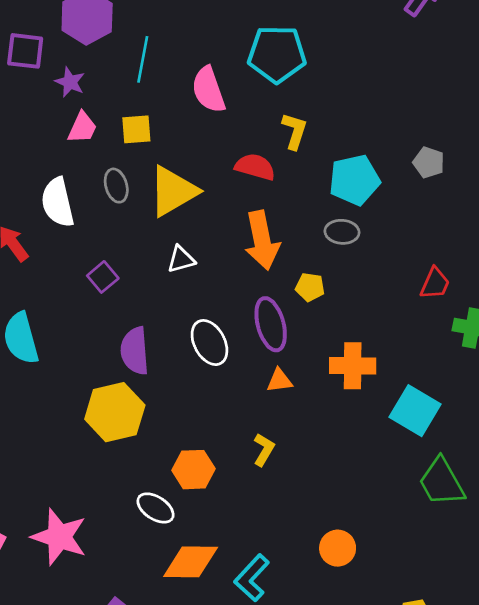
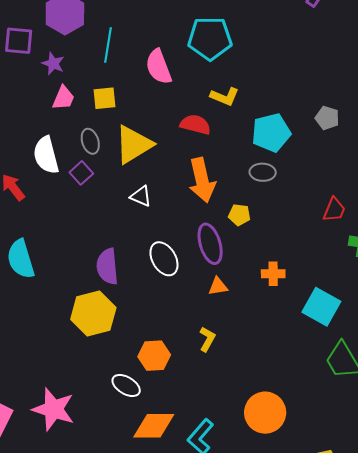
yellow L-shape: (294, 131) -> (225, 97), turned 96
white triangle: (181, 259) -> (141, 196), turned 40
purple square: (103, 277) -> (81, 173), moved
orange cross: (353, 366) -> (273, 274), size x0.7
orange circle: (338, 548) -> (265, 413), size x1.5

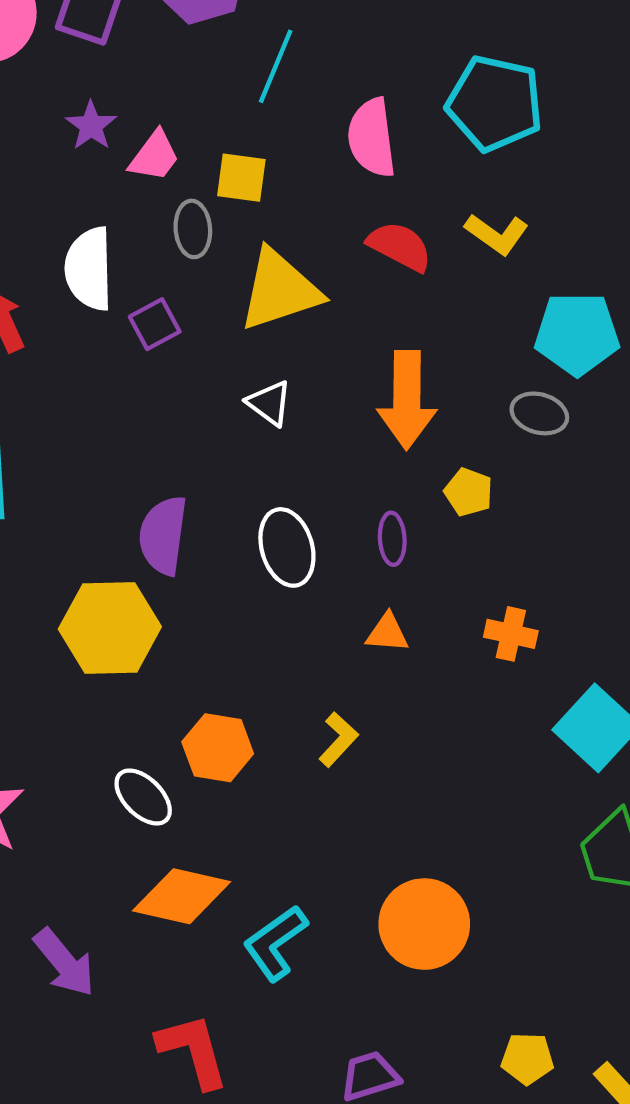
purple star: (53, 64) -> (91, 126), moved
red semicircle: (195, 124) -> (400, 246), moved
gray ellipse: (90, 141) -> (193, 229), moved
purple ellipse: (210, 244) -> (392, 539), size x0.6

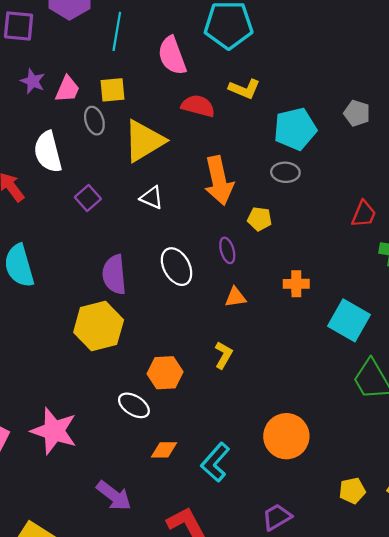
purple square: (155, 324) -> (88, 198), moved
orange diamond: (182, 896) -> (164, 450), size x0.6

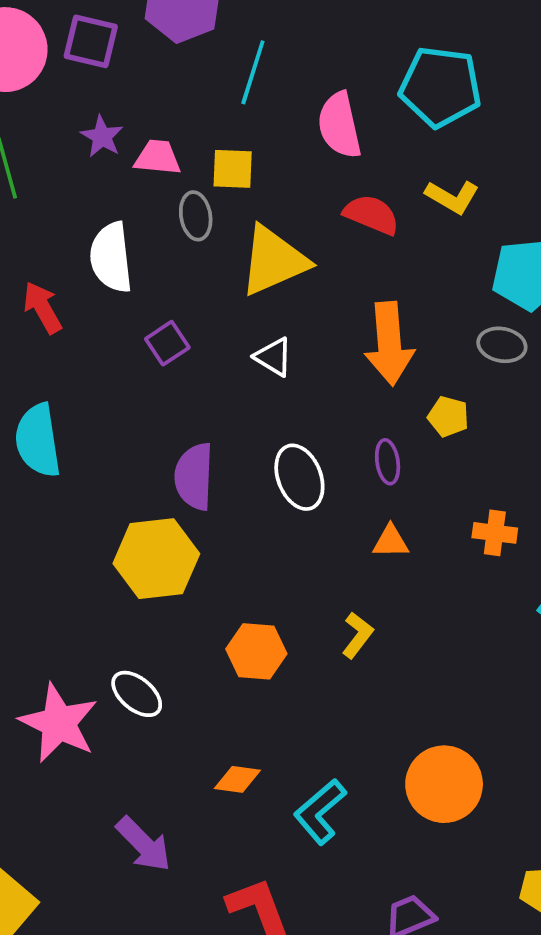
pink trapezoid: (67, 89) -> (158, 157), turned -116
white ellipse: (134, 405) -> (137, 694), moved

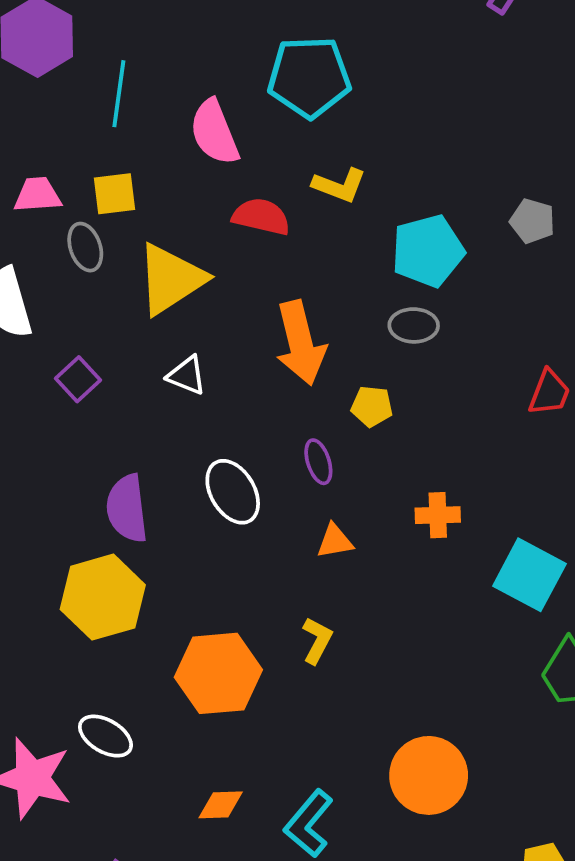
orange hexagon: (256, 651) -> (218, 673), size x1.4

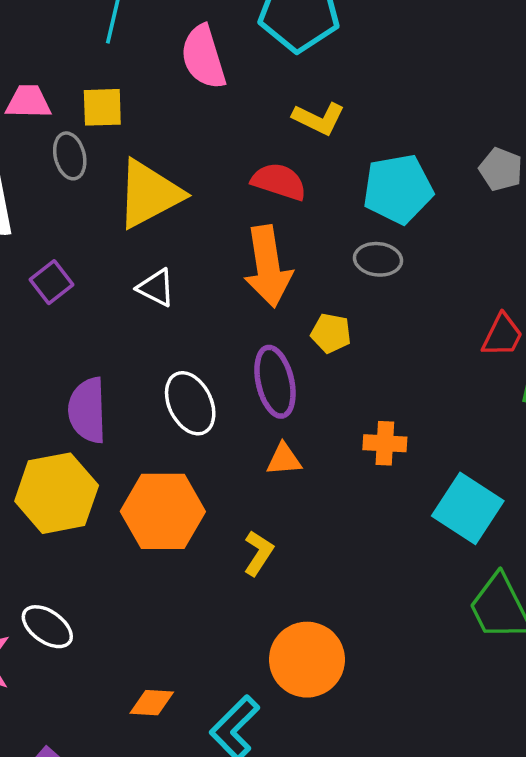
red semicircle: (261, 217) -> (279, 182), moved
purple ellipse: (318, 462) -> (275, 382), size x1.6
orange hexagon: (218, 673) -> (163, 511), moved
orange circle: (429, 775) -> (307, 660), moved

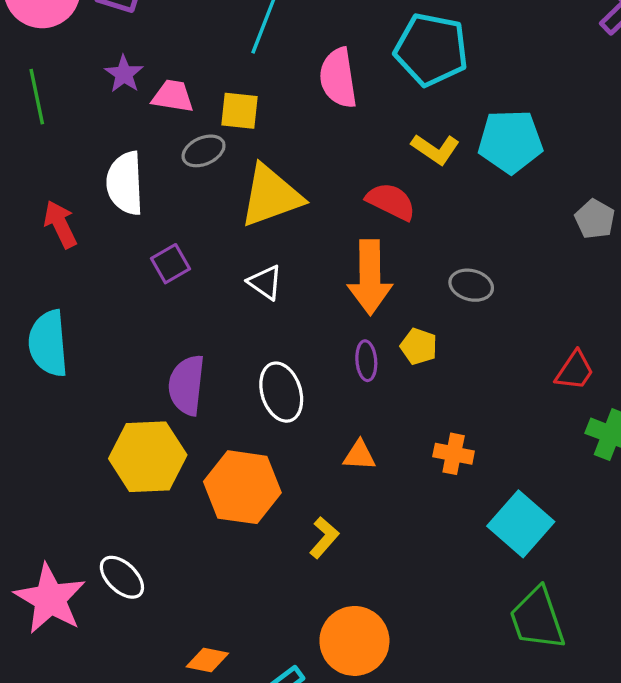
gray ellipse: (70, 156) -> (204, 151), turned 72
cyan pentagon: (398, 189) -> (510, 141), moved
purple ellipse: (275, 382) -> (366, 361), moved, size x0.6

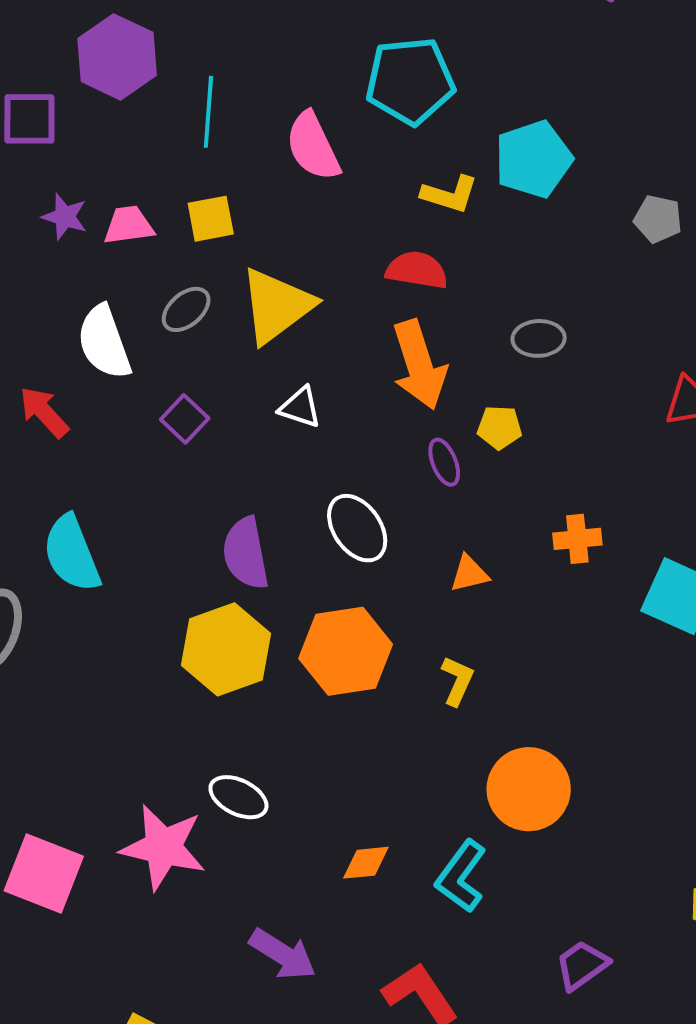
gray ellipse: (204, 151) -> (186, 309), moved

